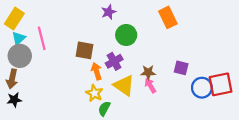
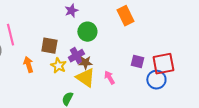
orange arrow: (97, 71) -> (28, 65), moved
brown star: (148, 72) -> (85, 63), moved
red square: (221, 84) -> (163, 64), moved
yellow star: (94, 93) -> (58, 66), moved

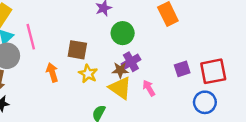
purple cross: (76, 56) -> (131, 62), moved
purple square: (137, 62) -> (182, 69), turned -32
blue circle: (156, 80) -> (205, 102), moved

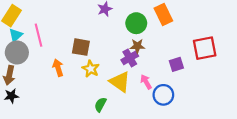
green circle: (123, 33) -> (136, 23), moved
brown star: (120, 70) -> (137, 46), moved
red square: (213, 71) -> (205, 48), moved
blue circle: (205, 102) -> (163, 95), moved

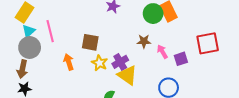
green circle: (136, 23) -> (153, 14), moved
purple cross: (130, 58) -> (120, 62), moved
pink arrow: (146, 82) -> (162, 52), moved

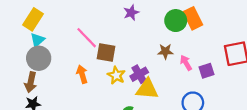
pink line: (50, 31) -> (87, 38), moved, turned -30
yellow triangle: (127, 75) -> (147, 89), turned -30

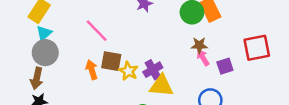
brown star: (165, 51) -> (199, 45), moved
brown square: (106, 53) -> (111, 61), moved

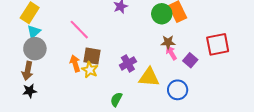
purple square: (225, 66) -> (190, 60), turned -32
yellow star: (128, 71) -> (90, 70), moved
yellow triangle: (161, 86) -> (149, 77), moved

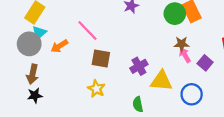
gray circle: (35, 49) -> (29, 44), moved
orange arrow: (75, 63) -> (59, 46), moved, turned -105
yellow star: (90, 70) -> (96, 89), moved
green semicircle: (116, 99) -> (138, 104), moved, turned -40

